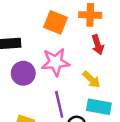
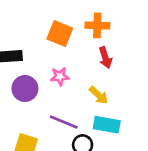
pink star: (55, 62) -> (60, 76), size x0.6
purple line: (59, 104) -> (64, 122), turned -55

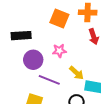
yellow arrow: (99, 95) -> (77, 73), moved
purple line: (64, 122) -> (49, 80), moved

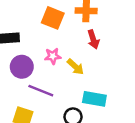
yellow arrow: (77, 73) -> (75, 67), moved

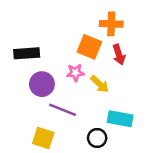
orange square: (53, 18) -> (89, 47), moved

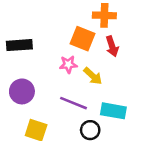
purple circle: (42, 84) -> (22, 91), moved
purple line: (62, 110) -> (73, 103), moved

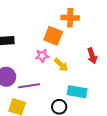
red arrow: (112, 46) -> (92, 56), moved
purple line: (73, 103) -> (29, 86), moved, turned -30

